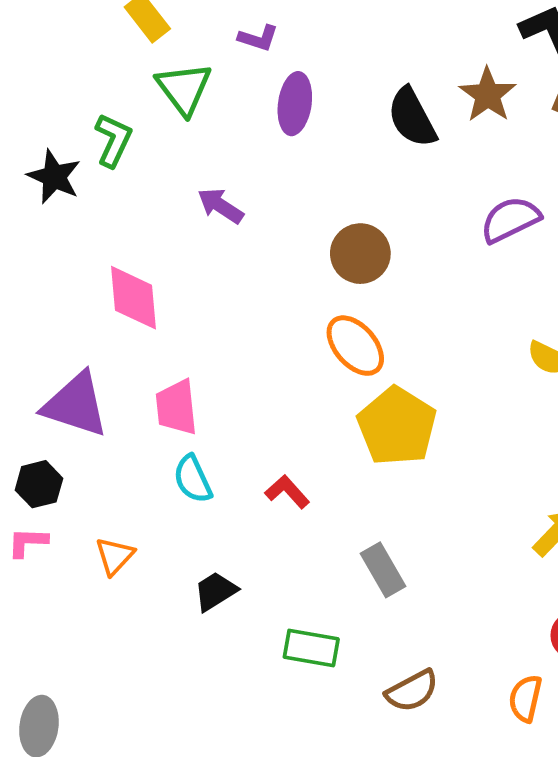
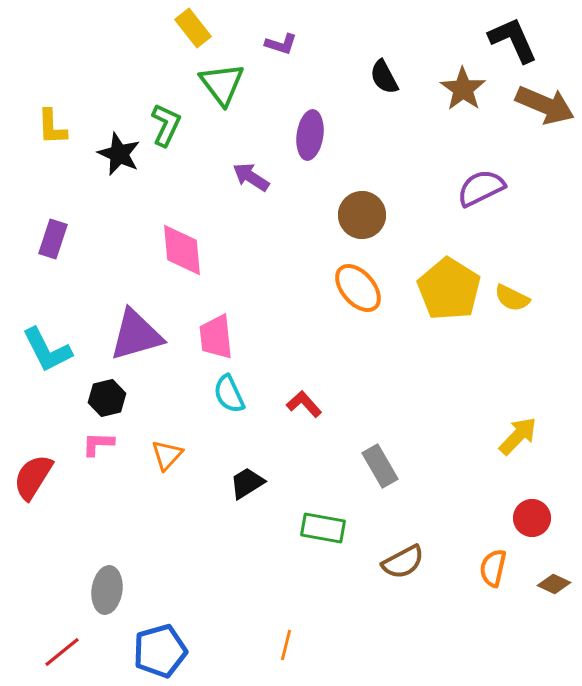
purple ellipse: (295, 104) -> (310, 135), moved
black semicircle: (412, 117) -> (384, 77), moved, size x0.7
purple triangle: (76, 405) -> (136, 335), turned -34
yellow pentagon: (397, 426) -> (449, 289), moved

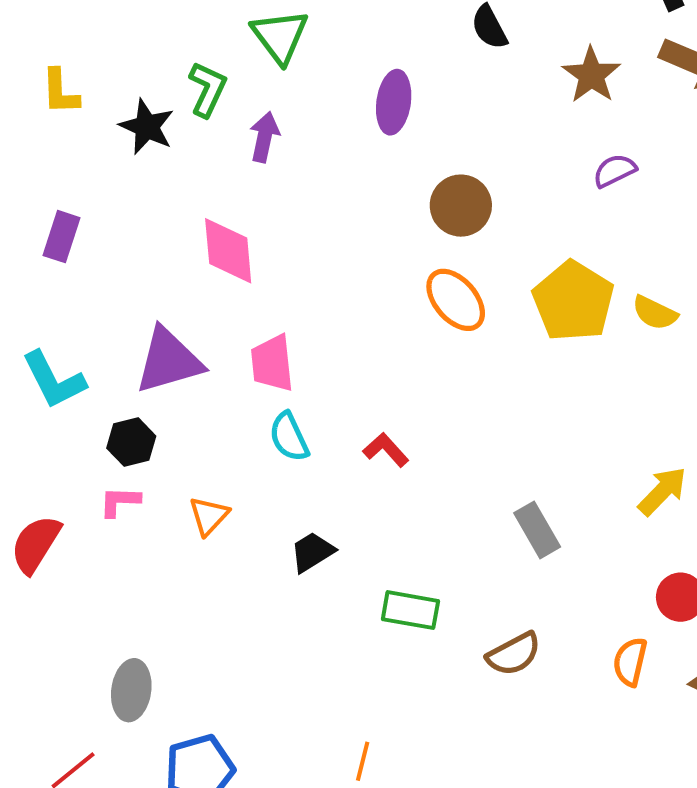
brown star: (463, 89) -> (591, 75), moved
purple arrow: (251, 177) -> (264, 137), moved, turned 69
purple semicircle: (481, 188) -> (615, 171), size x0.7
gray rectangle: (380, 466) -> (537, 530), moved

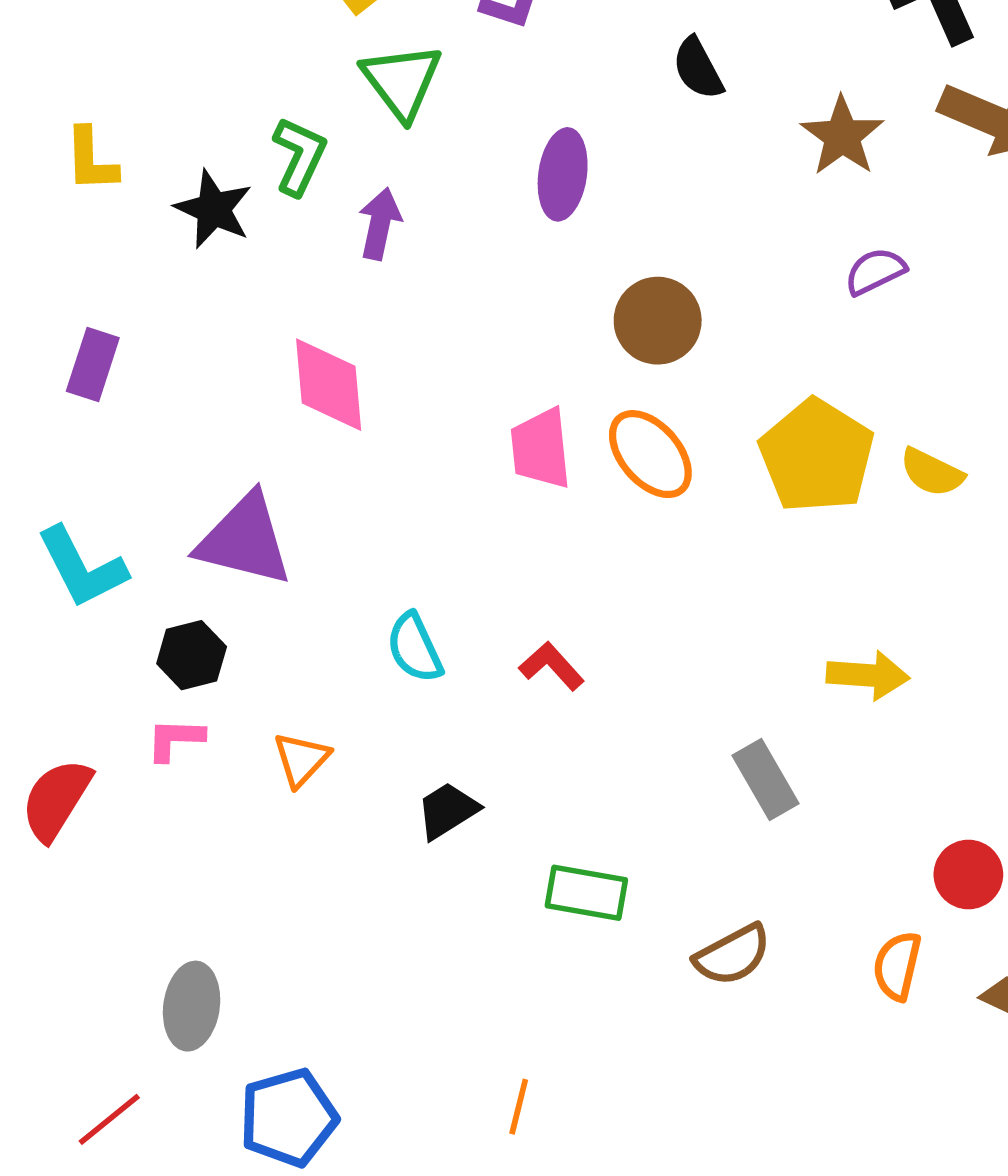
purple triangle: (169, 361) -> (245, 540), turned 30
pink trapezoid: (272, 363) -> (541, 449), moved
yellow arrow: (662, 491) -> (868, 675), moved, turned 50

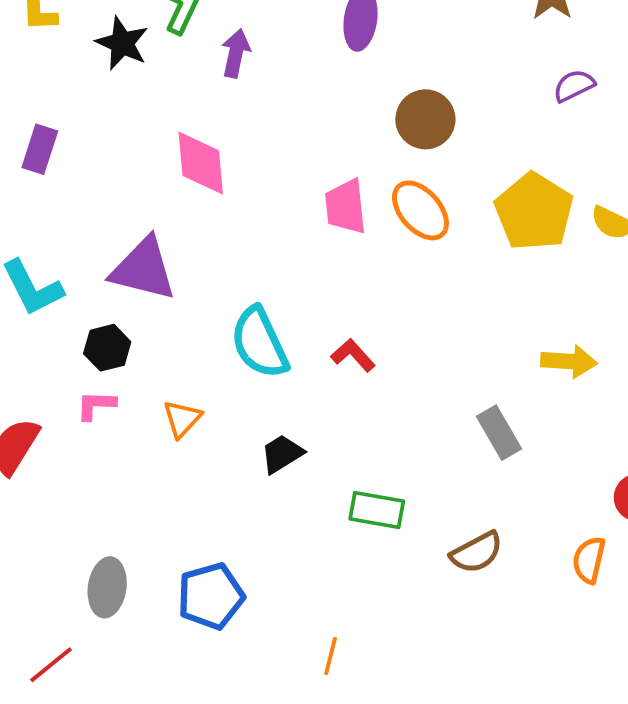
cyan semicircle: (415, 648) -> (259, 343), size x1.5
blue pentagon: (288, 1118) -> (211, 596), moved

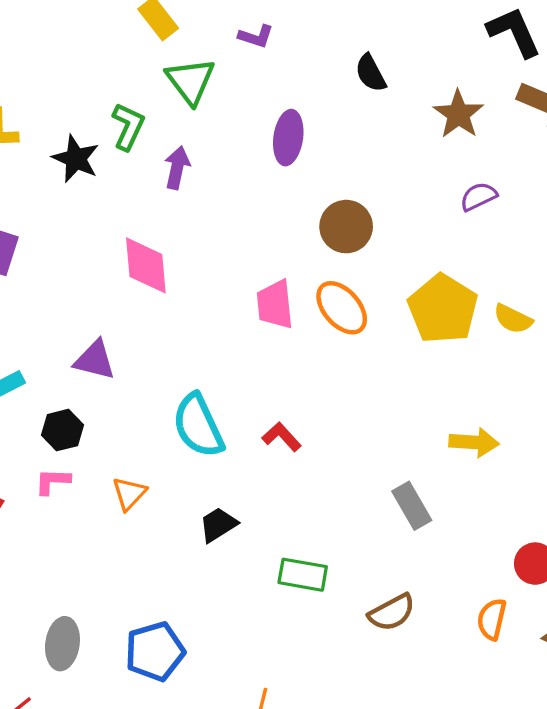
purple triangle: (143, 269) -> (95, 360), size x0.7

